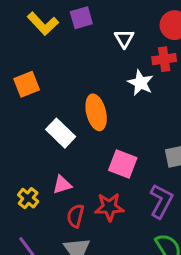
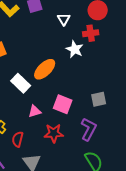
orange ellipse: (96, 112) -> (45, 69), turned 60
pink triangle: (62, 185) -> (35, 111), moved
red semicircle: (75, 216) -> (18, 139), moved

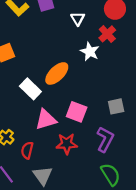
red cross: (91, 33) -> (107, 34), turned -35
pink triangle: (35, 111) -> (46, 120), size x1.5

